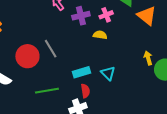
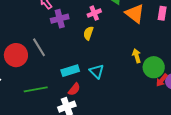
purple cross: (81, 16) -> (60, 19), moved
yellow semicircle: (100, 35) -> (88, 33), turned -80
red semicircle: (85, 91) -> (74, 89), turned 48

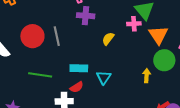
pink cross: (94, 13) -> (134, 24), moved
green circle: (154, 67) -> (164, 60), moved

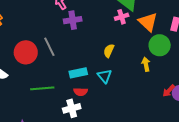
yellow semicircle: (108, 39) -> (109, 51), moved
red semicircle: (77, 87) -> (81, 92), turned 48

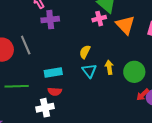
green circle: (160, 45) -> (134, 72), moved
yellow arrow: (146, 64) -> (109, 67), moved
cyan triangle: (105, 76) -> (89, 71), moved

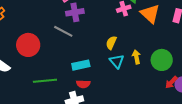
gray line: (26, 45) -> (63, 31), moved, turned -36

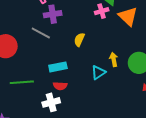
yellow semicircle: (111, 43) -> (79, 40), moved
cyan triangle: (117, 61) -> (98, 72), moved, turned 35

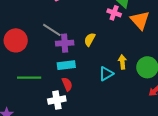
pink cross: (102, 11) -> (114, 13), turned 32
purple cross: (53, 14) -> (65, 43), moved
red semicircle: (60, 86) -> (67, 84), turned -120

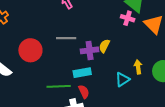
gray line: (52, 30) -> (66, 38), turned -30
purple cross: (65, 43) -> (90, 50), moved
green line: (29, 78) -> (59, 86), moved

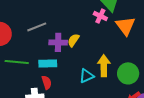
gray line: (66, 38) -> (37, 27), turned -30
yellow arrow: (138, 67) -> (104, 66), size x1.5
green line: (59, 86) -> (17, 62), moved

